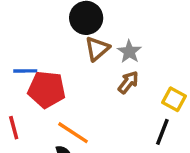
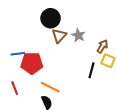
brown arrow: (128, 82) -> (102, 46), moved
black line: (162, 132) -> (91, 70), moved

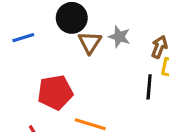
blue line: (18, 54) -> (23, 38), moved

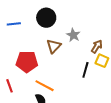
brown triangle: (90, 43) -> (54, 46), moved

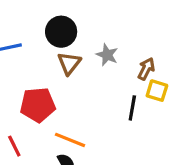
brown triangle: (54, 46) -> (69, 63), moved

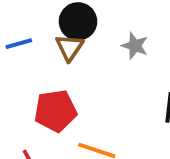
brown triangle: (69, 63) -> (69, 47), moved

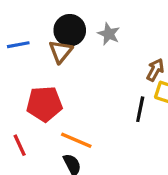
gray star: (135, 46) -> (109, 34), moved

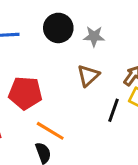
gray star: (109, 34) -> (94, 36), turned -30
brown triangle: (61, 52) -> (88, 75), moved

